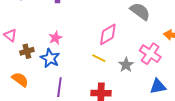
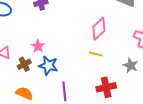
pink star: (56, 38) -> (38, 46), moved
gray star: (126, 65) -> (131, 65), moved

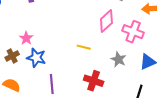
pink diamond: (99, 29) -> (106, 21), moved
red cross: (106, 87) -> (94, 81), turned 30

